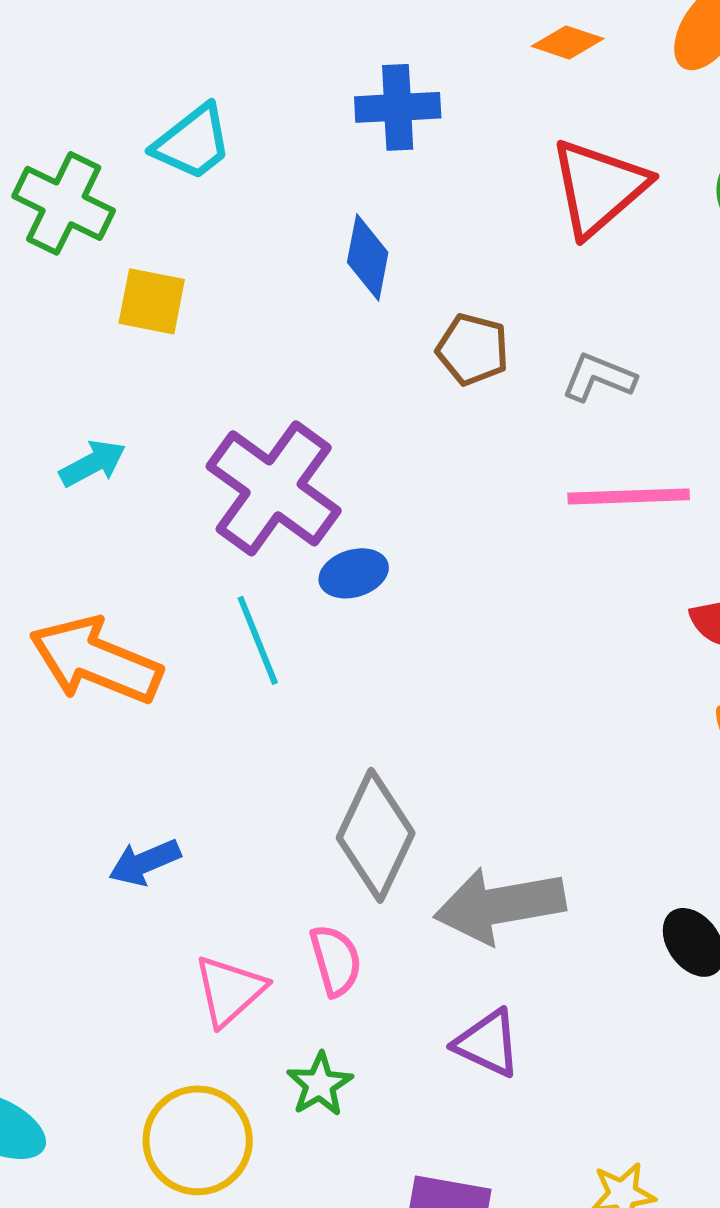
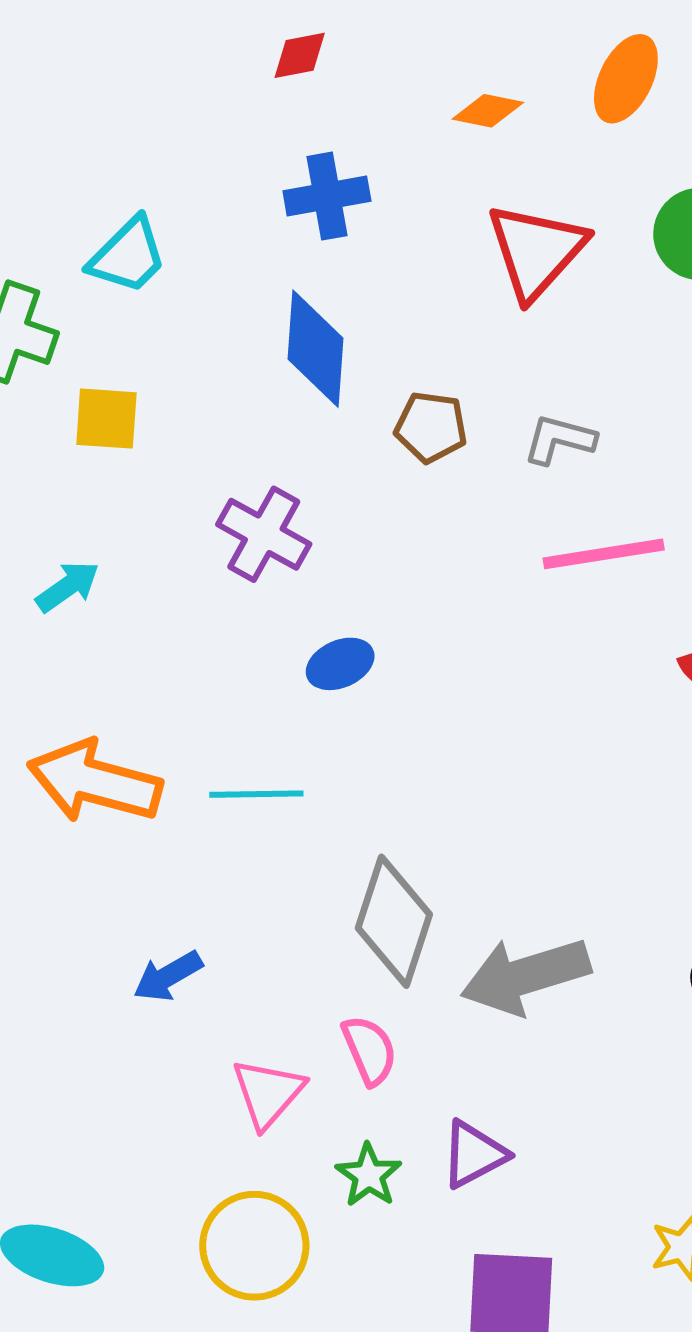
blue diamond: (368, 257) -> (315, 349), size x1.4
purple cross: (274, 488) -> (264, 534), moved, size x0.7
cyan line: (258, 640) -> (256, 794), moved, turned -62
purple triangle: (488, 1043) -> (474, 1154), moved, turned -46

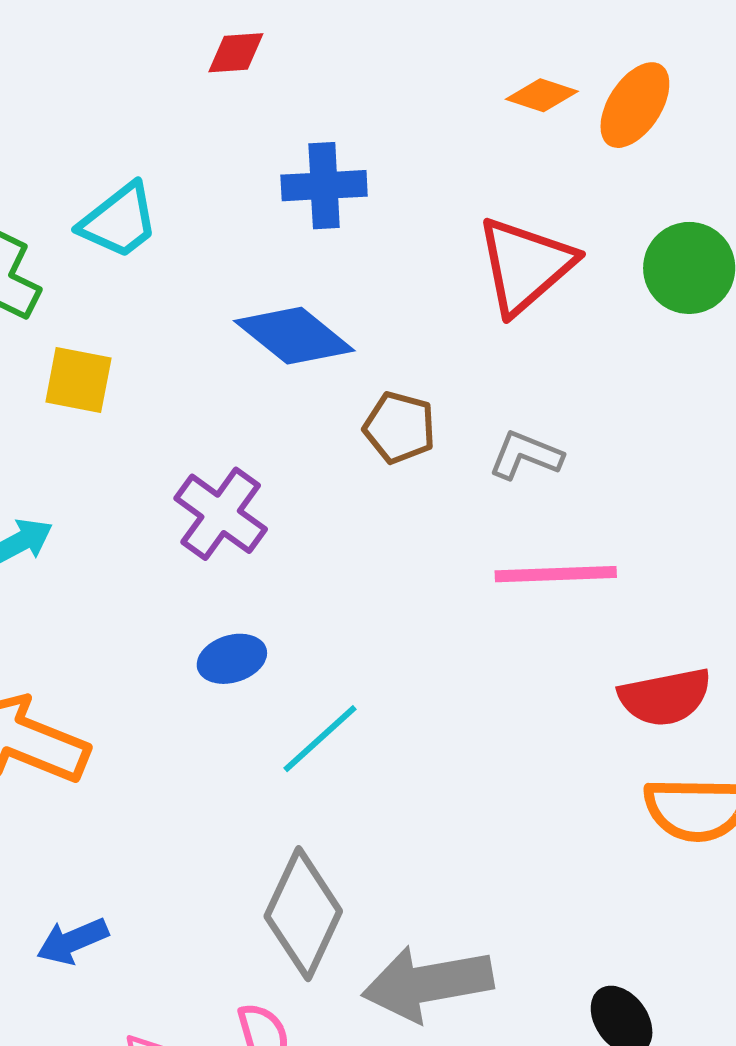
red diamond: (300, 55) -> (236, 53), moved
orange diamond: (488, 111) -> (542, 95), moved
blue diamond: (315, 349) -> (294, 336), turned -62
blue ellipse: (340, 664) -> (232, 659), moved
cyan line: (256, 794) -> (320, 739), moved, turned -48

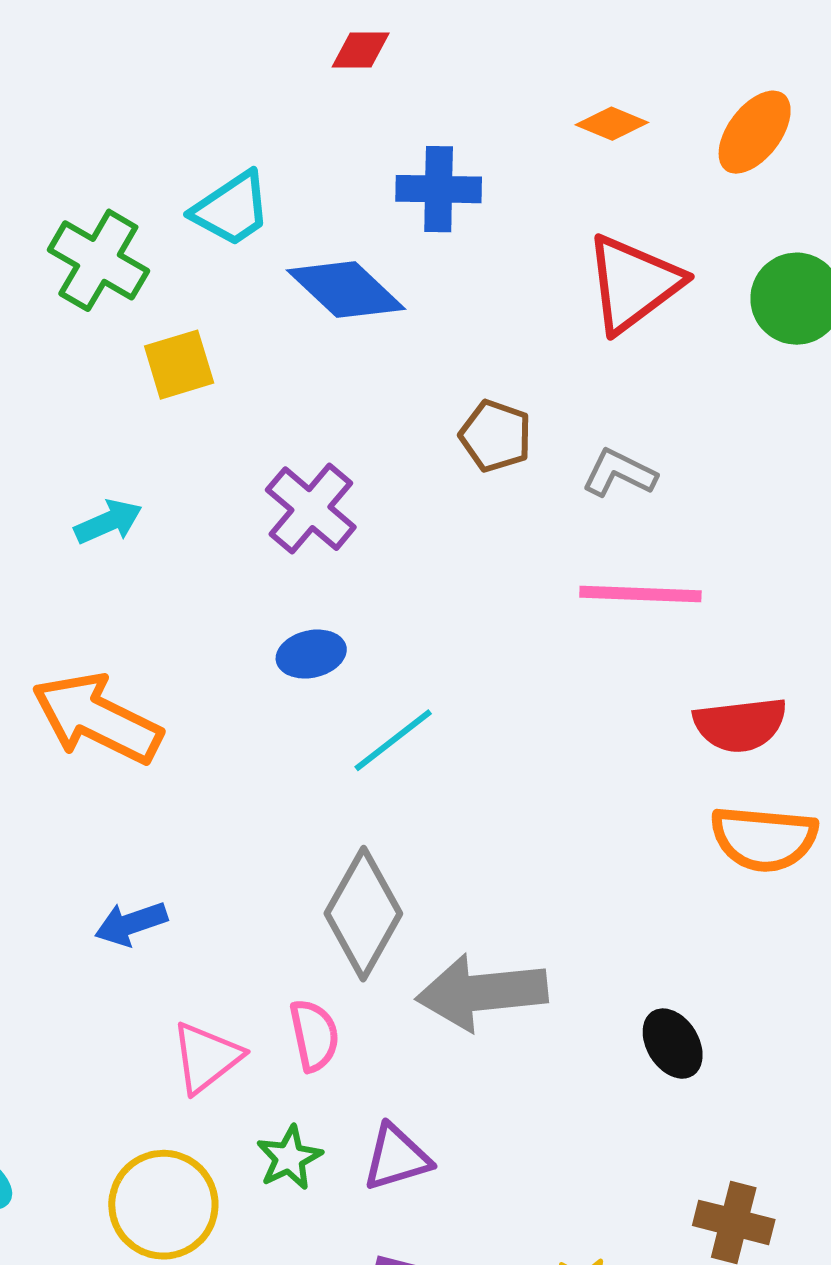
orange diamond: (542, 95) -> (612, 124), moved
blue diamond: (294, 336) -> (346, 290), moved
yellow square: (78, 380) -> (179, 365), turned -32

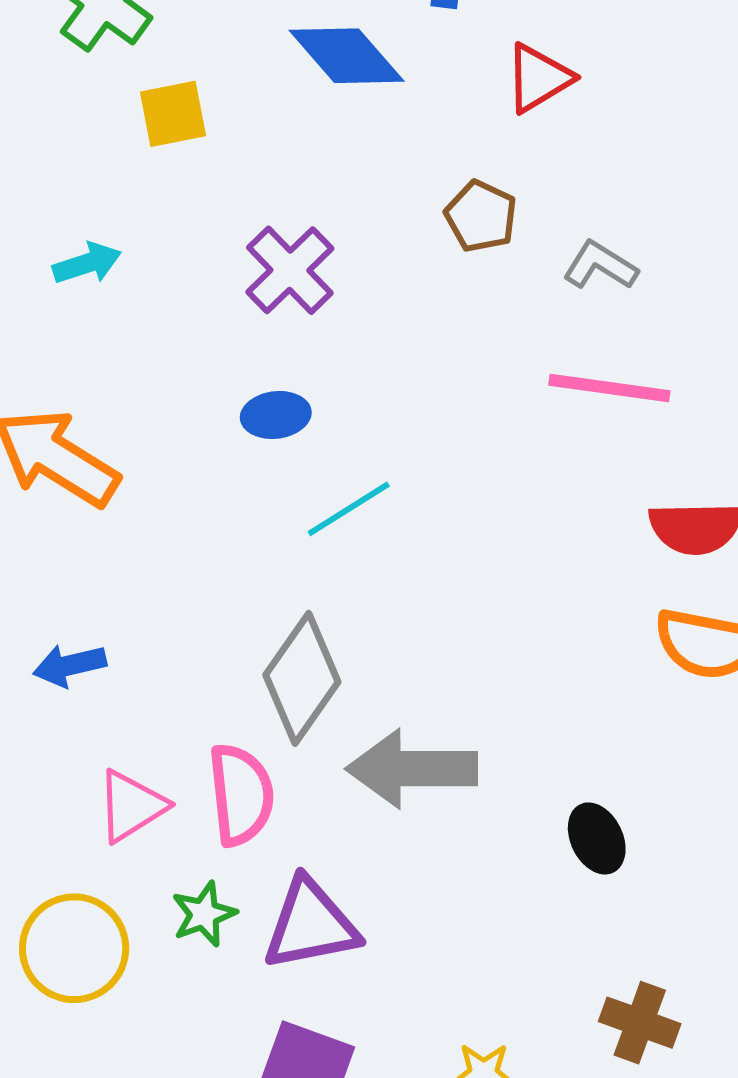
red triangle: (633, 284) -> (539, 78), moved, size x0.7
pink semicircle: (314, 1035) -> (241, 795), size x1.4
purple triangle: (397, 1158) -> (311, 925), size x1.4

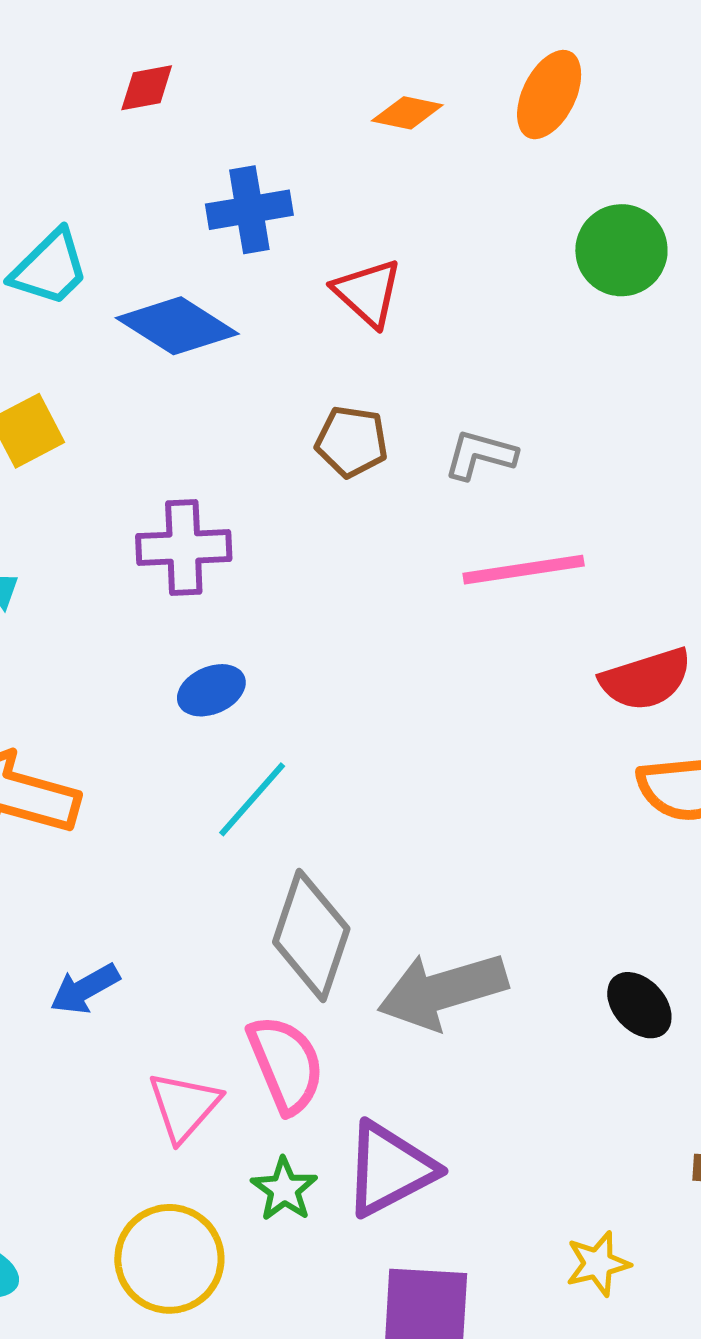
red triangle: (539, 78) -> (368, 293), turned -30
purple cross: (290, 270) -> (184, 548), turned -32
cyan line: (349, 509) -> (252, 799), moved

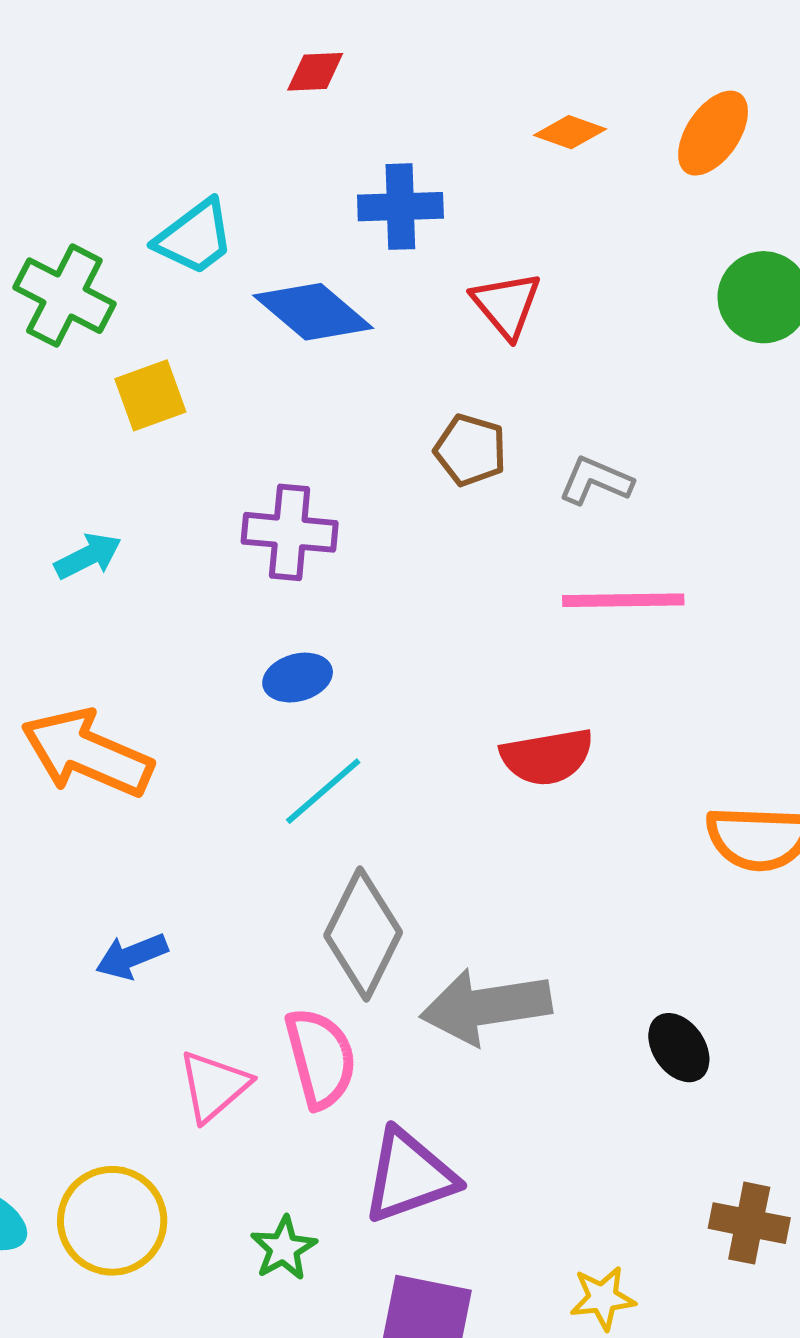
red semicircle: (646, 679) -> (547, 757), moved
green star: (284, 1189) -> (284, 1248), moved
yellow circle: (169, 1259) -> (112, 1221), moved

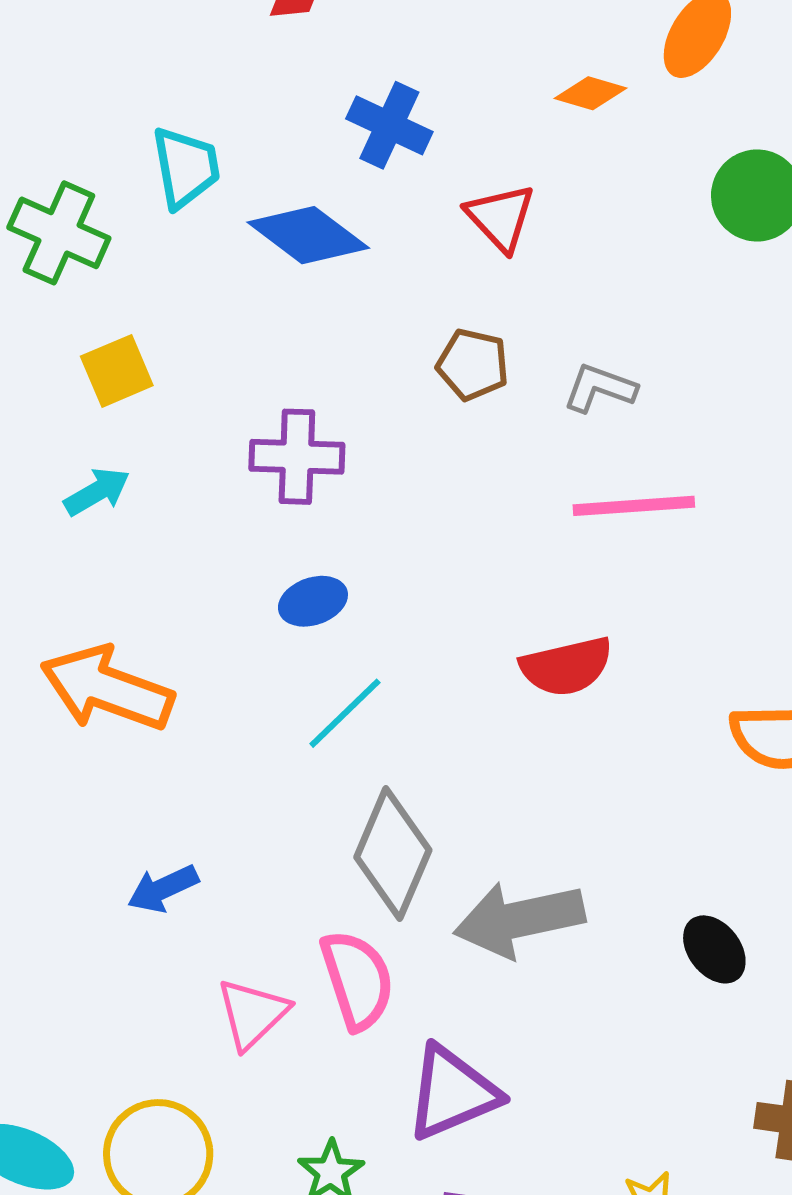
orange diamond: (570, 132) -> (590, 93), moved
blue cross: (400, 207) -> (389, 125), turned 30
cyan trapezoid: (195, 237) -> (186, 167), turned -60
yellow square: (150, 395) -> (117, 371), moved

